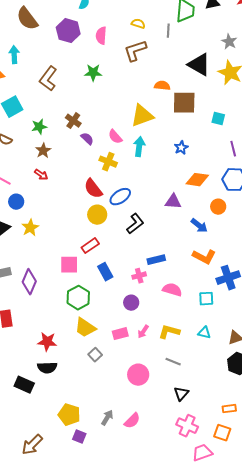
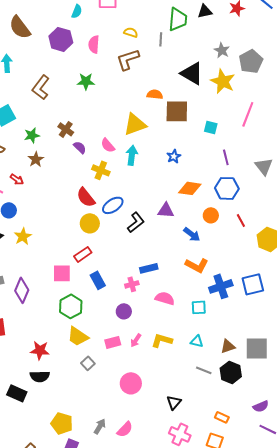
red arrow: (41, 175) -> (17, 179), moved
black L-shape: (135, 224) -> (136, 222), moved
gray line: (173, 362) -> (204, 370), moved
orange rectangle: (229, 409) -> (222, 417), turned 32

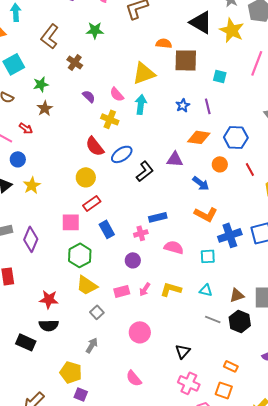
brown cross: (66, 129) -> (75, 62), moved
purple line: (226, 157) -> (208, 106), moved
yellow circle: (90, 223) -> (86, 177), moved
gray arrow: (100, 426) -> (92, 345), moved
pink semicircle: (125, 429) -> (134, 378), turned 96

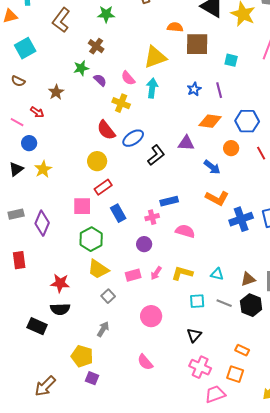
brown cross: (75, 62) -> (96, 46), moved
green star: (41, 84) -> (81, 68), moved
cyan square: (208, 256) -> (197, 301), moved

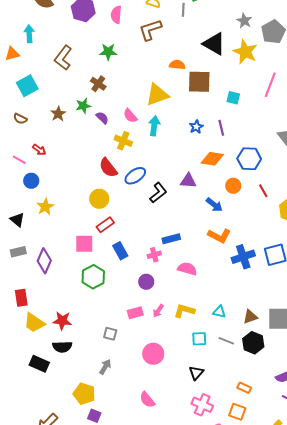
brown star: (56, 92) -> (58, 114), moved
black triangle: (16, 169) -> (17, 220), moved, turned -42
yellow trapezoid: (98, 269) -> (34, 323), moved
gray square: (108, 296) -> (110, 334), turned -32

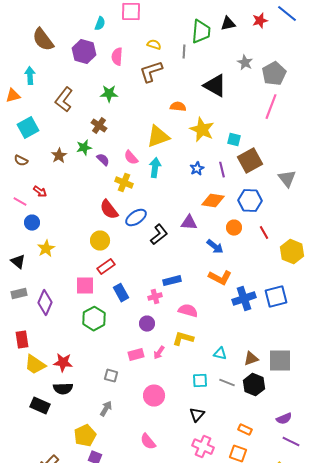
yellow star: (245, 52) -> (202, 130), moved
brown square: (199, 82) -> (250, 161), moved, turned -30
pink line: (270, 85) -> (271, 107), moved
yellow L-shape: (184, 311) -> (183, 339), moved
yellow pentagon: (84, 394) -> (85, 436), turned 30

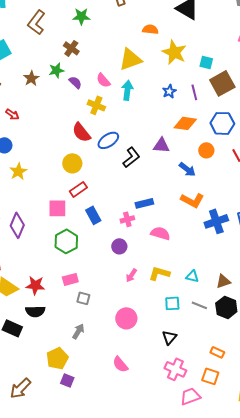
yellow L-shape: (183, 339) -> (159, 273), moved
pink rectangle: (136, 355) -> (70, 279), moved

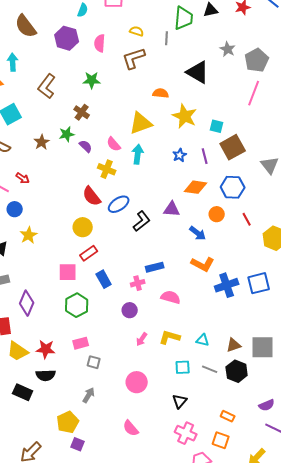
purple diamond: (17, 225) -> (27, 303), moved

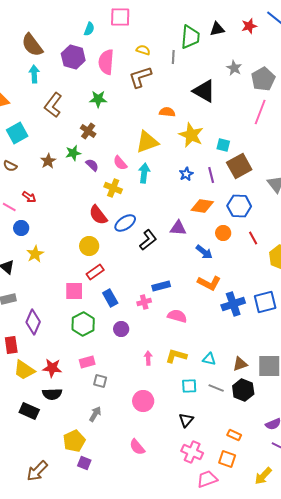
pink semicircle: (100, 43) -> (106, 62), size x1.4
cyan arrow: (13, 62) -> (34, 74), moved
purple circle: (130, 310) -> (121, 329), moved
pink arrow: (142, 339) -> (148, 358), turned 144

